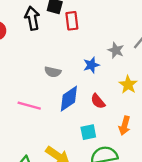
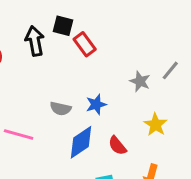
red rectangle: (72, 21) -> (85, 44), turned -30
blue star: (91, 65) -> (96, 104), moved
pink line: (29, 106) -> (19, 134), moved

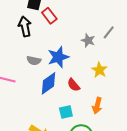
black arrow: (35, 41) -> (25, 26), moved
blue star: (96, 104) -> (58, 57), size x1.5

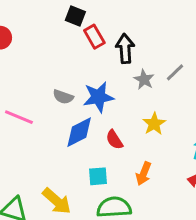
black arrow: (25, 26) -> (125, 49), moved

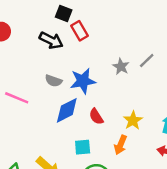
black arrow: (125, 49) -> (51, 40), moved, turned 120
yellow star: (154, 124) -> (133, 120), moved

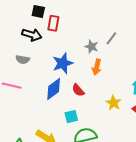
red rectangle: (79, 31) -> (53, 23), turned 49
gray semicircle: (53, 81) -> (23, 60), moved
yellow star: (133, 120) -> (114, 103), moved
orange arrow: (121, 145) -> (97, 67), moved

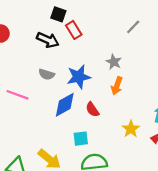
red rectangle: (53, 23) -> (74, 30), turned -49
gray line: (111, 38) -> (133, 27), moved
gray semicircle: (23, 60) -> (47, 74), moved

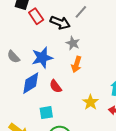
gray line: (133, 27) -> (81, 12), moved
black arrow: (48, 40) -> (60, 23), moved
gray semicircle: (47, 74) -> (13, 57), turned 32

